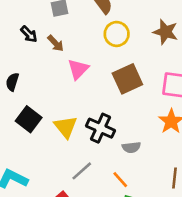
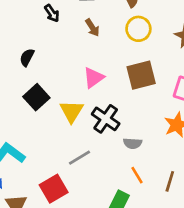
brown arrow: (56, 43) -> (92, 28), moved
pink triangle: (78, 69) -> (94, 78), moved
orange line: (120, 180) -> (137, 175), moved

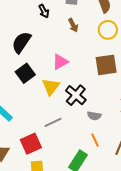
black semicircle: (27, 57) -> (21, 42), size x1.6
pink triangle: (94, 78) -> (60, 62), moved

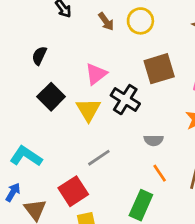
yellow circle: (108, 30) -> (140, 21), moved
black semicircle: (21, 42) -> (39, 56), size x0.6
black cross: (76, 95) -> (125, 100), moved

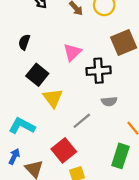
black cross: (125, 100) -> (99, 71), turned -30
yellow triangle: (88, 110) -> (53, 98), moved
gray semicircle: (154, 140) -> (109, 101), moved

